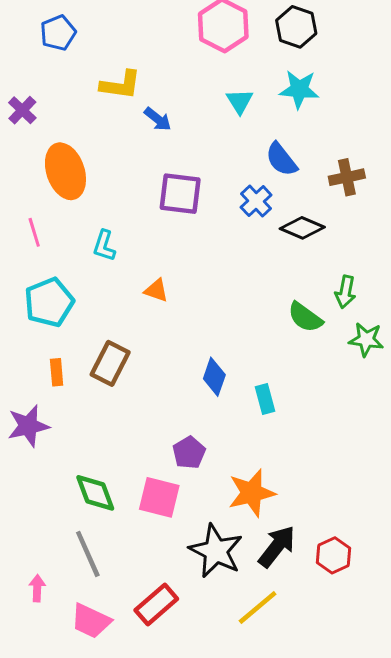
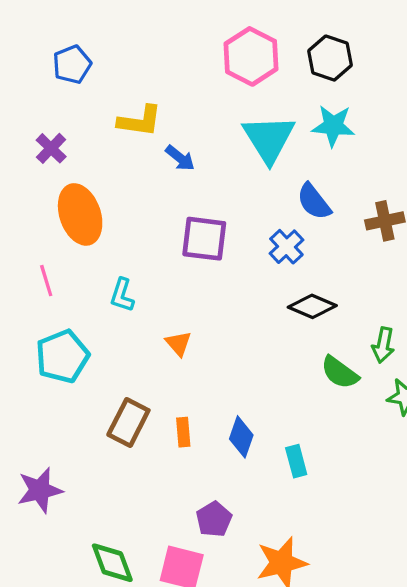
cyan triangle: (240, 101) -> (269, 139), size x1.8
purple cross: (22, 110) -> (51, 148), moved
black diamond: (302, 228) -> (312, 306), moved
orange triangle: (156, 290) -> (178, 343), turned 30
orange rectangle: (57, 372) -> (183, 432), moved

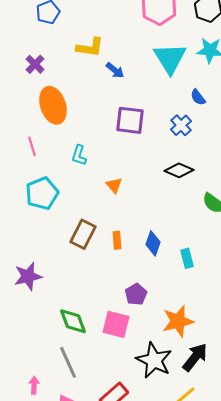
blue semicircle: (314, 202) -> (198, 97), size x0.7
black diamond: (312, 306) -> (179, 170), moved

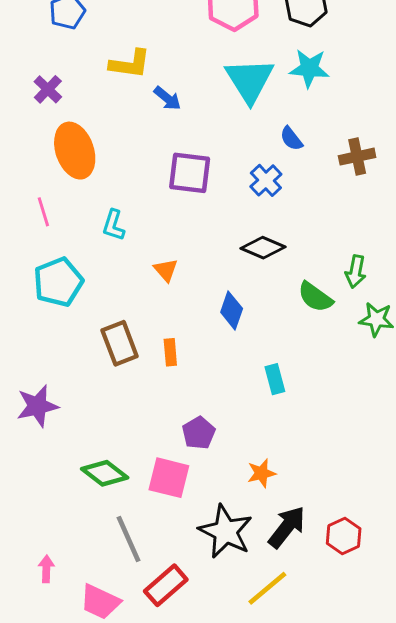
brown rectangle: (83, 234) -> (120, 343), turned -48
blue diamond: (153, 243) -> (232, 310), moved
green diamond: (73, 321) -> (105, 473), turned -32
orange star: (178, 321) -> (261, 473), size x0.6
gray line: (68, 362) -> (128, 539), moved

